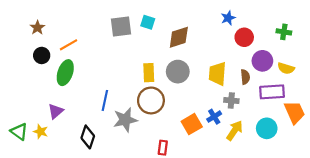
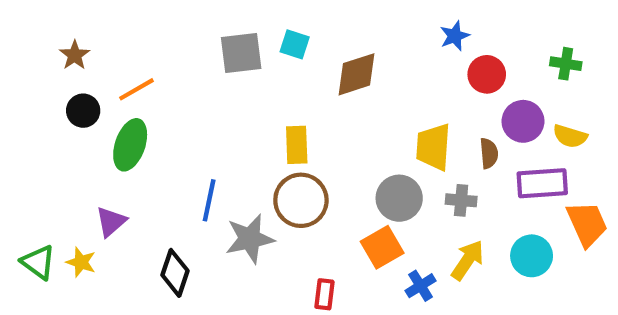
gray circle: (178, 72) -> (399, 198), moved
blue cross: (214, 117) -> (421, 286), moved

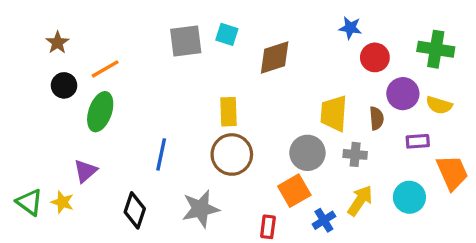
blue star: (455, 36) -> (350, 28), turned 30
green cross: (566, 64) -> (436, 49), size x1.5
purple rectangle: (542, 183) -> (418, 141), size x0.6
gray star: (250, 239) -> (201, 209), moved
red rectangle: (324, 294) -> (268, 227), moved

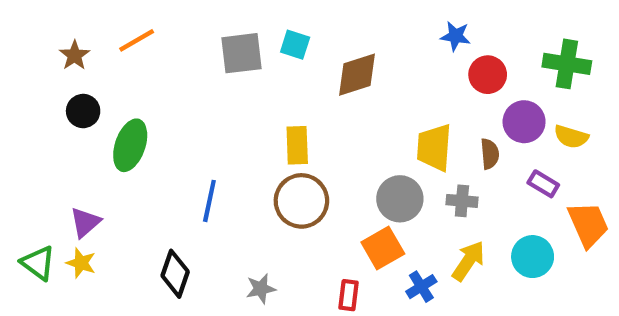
orange line: (105, 69) -> (137, 40), moved
purple rectangle: (418, 141) -> (543, 184), turned 35
purple triangle: (85, 171) -> (85, 222), moved
gray star: (201, 209) -> (261, 289), moved, size x0.6

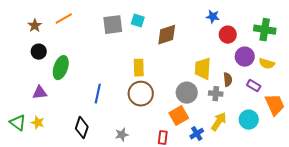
brown semicircle: (490, 154) -> (228, 80), moved
purple triangle: (85, 222) -> (40, 93), moved, turned 35

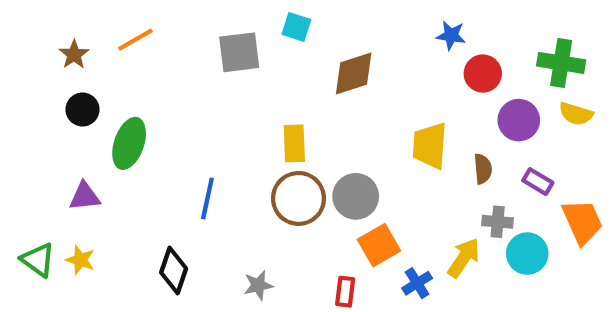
cyan square: (138, 21) -> (296, 27), moved
yellow semicircle: (267, 64) -> (576, 114), moved
gray circle: (187, 93) -> (356, 196), moved
gray cross: (216, 94) -> (498, 222), moved

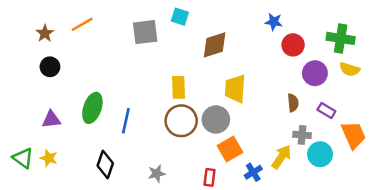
green ellipse: (129, 143) -> (92, 108), moved
yellow trapezoid: (430, 146) -> (235, 89), moved

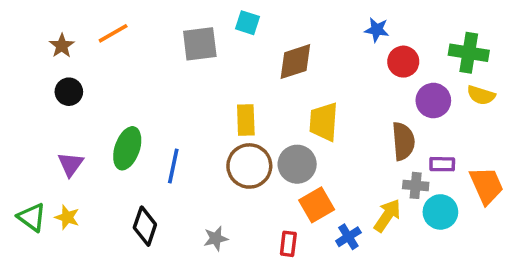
brown semicircle: (293, 103) -> (403, 141), size x1.5
purple rectangle: (326, 110) -> (442, 164), moved, turned -30
purple triangle: (51, 119) -> (71, 164), turned -48

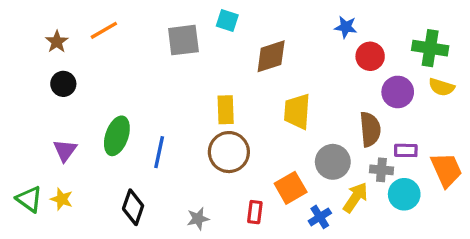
gray circle: (297, 164) -> (333, 162), moved
red rectangle: (288, 244) -> (255, 212), moved

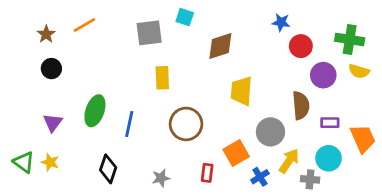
yellow rectangle: (226, 110) -> (162, 78), moved
gray cross: (381, 170) -> (310, 179), moved

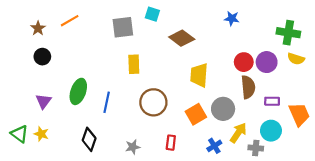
brown diamond: (220, 46) -> (182, 38), turned 55
red circle: (301, 46) -> (244, 62), moved
orange square: (236, 153) -> (196, 114), moved

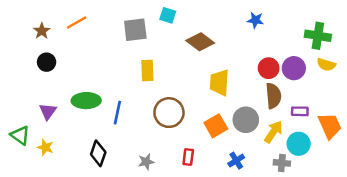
green ellipse: (78, 91) -> (86, 101), turned 70
yellow arrow: (238, 133) -> (273, 132), moved
green triangle: (19, 134) -> (20, 135), moved

